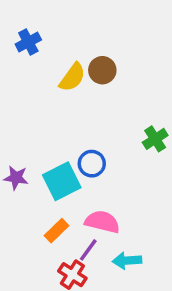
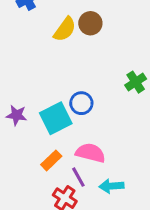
purple line: (88, 250) -> (78, 177), turned -65

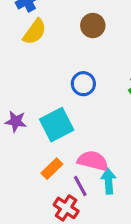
yellow semicircle: (65, 29) -> (35, 32), moved
blue circle: (81, 103) -> (83, 84), moved
cyan arrow: (112, 186) -> (109, 181), moved, turned 90

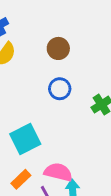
blue circle: (83, 84) -> (60, 89), moved

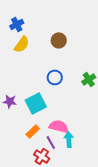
blue circle: (60, 89) -> (55, 77), moved

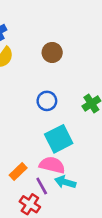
cyan square: (36, 103) -> (59, 139), moved
cyan arrow: (69, 139) -> (65, 182), turned -70

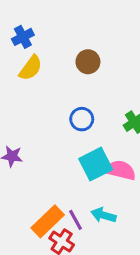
pink semicircle: (52, 165) -> (120, 170), moved
orange rectangle: (18, 172) -> (48, 221), moved, size x1.5

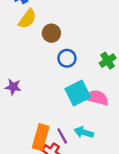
brown circle: (88, 62) -> (51, 33), moved
orange rectangle: (48, 221) -> (41, 137), turned -30

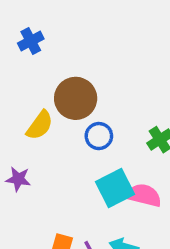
yellow semicircle: (27, 19) -> (40, 125), moved
brown circle: (51, 33) -> (76, 98), size x1.5

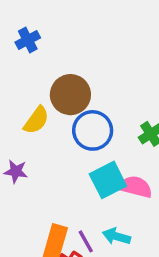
blue circle: (99, 136) -> (93, 130), size x1.5

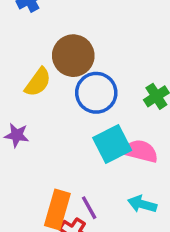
cyan arrow: (117, 236) -> (142, 204), moved

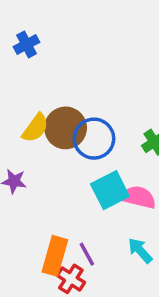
brown circle: (73, 56) -> (66, 128), moved
cyan arrow: (142, 204) -> (140, 251), turned 32

